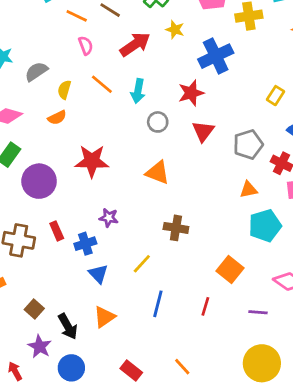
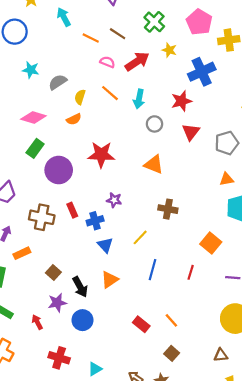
pink semicircle: (86, 46) -> (107, 62), moved, turned -48
purple star: (40, 347) -> (57, 303), turned 30
red rectangle: (131, 370) -> (141, 324), moved

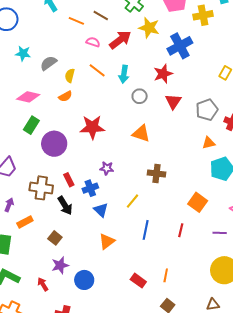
yellow star: (169, 50) -> (149, 28), size x1.5
black arrow: (80, 287) -> (65, 206), moved
orange line: (171, 320) -> (166, 275), turned 56

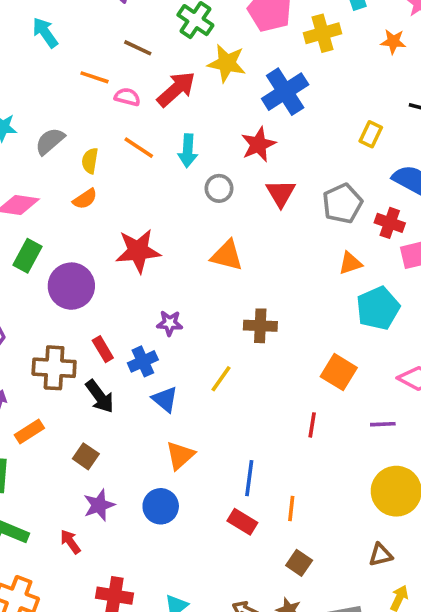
orange line: (76, 21) -> (95, 77), moved
blue line: (146, 230) -> (249, 478), moved
blue circle: (84, 280) -> (161, 506), moved

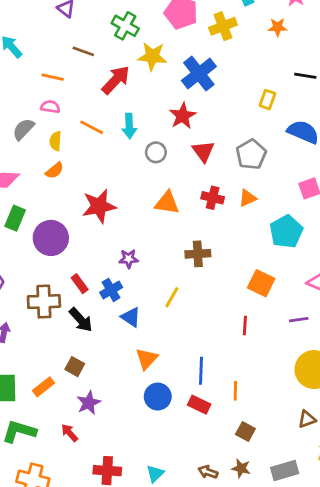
pink semicircle: (127, 97) -> (50, 107), moved
red cross: (390, 223) -> (213, 198), moved
orange triangle: (350, 263) -> (248, 198), moved
orange rectangle: (29, 432) -> (44, 387), moved
blue circle: (161, 506) -> (158, 397), moved

